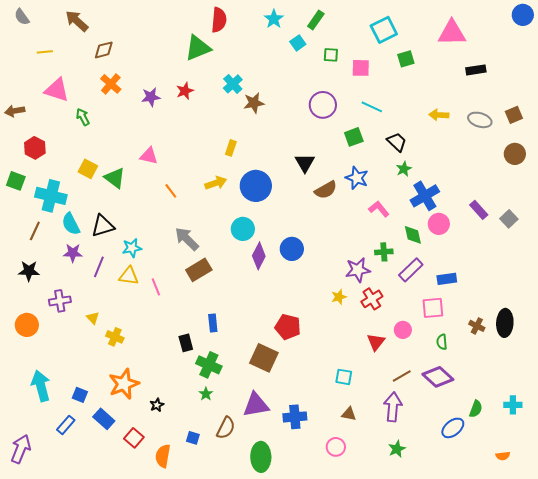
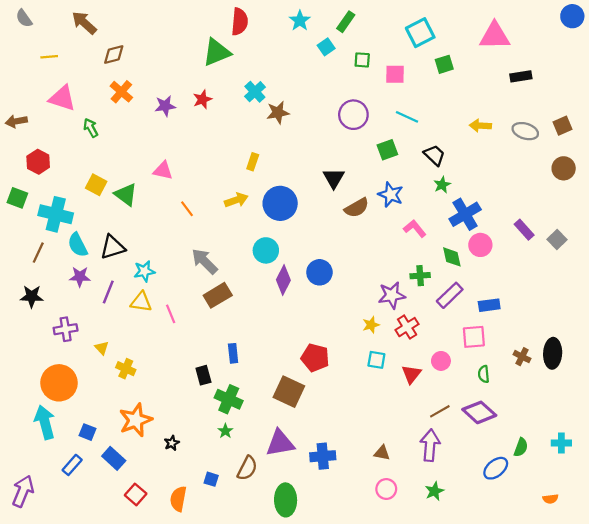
orange circle: (27, 325) -> (59, 383), moved, size x1.4
cyan square: (344, 377) -> (376, 360), moved
red square: (134, 438) -> (136, 494), moved
pink circle: (336, 447) -> (386, 489), moved

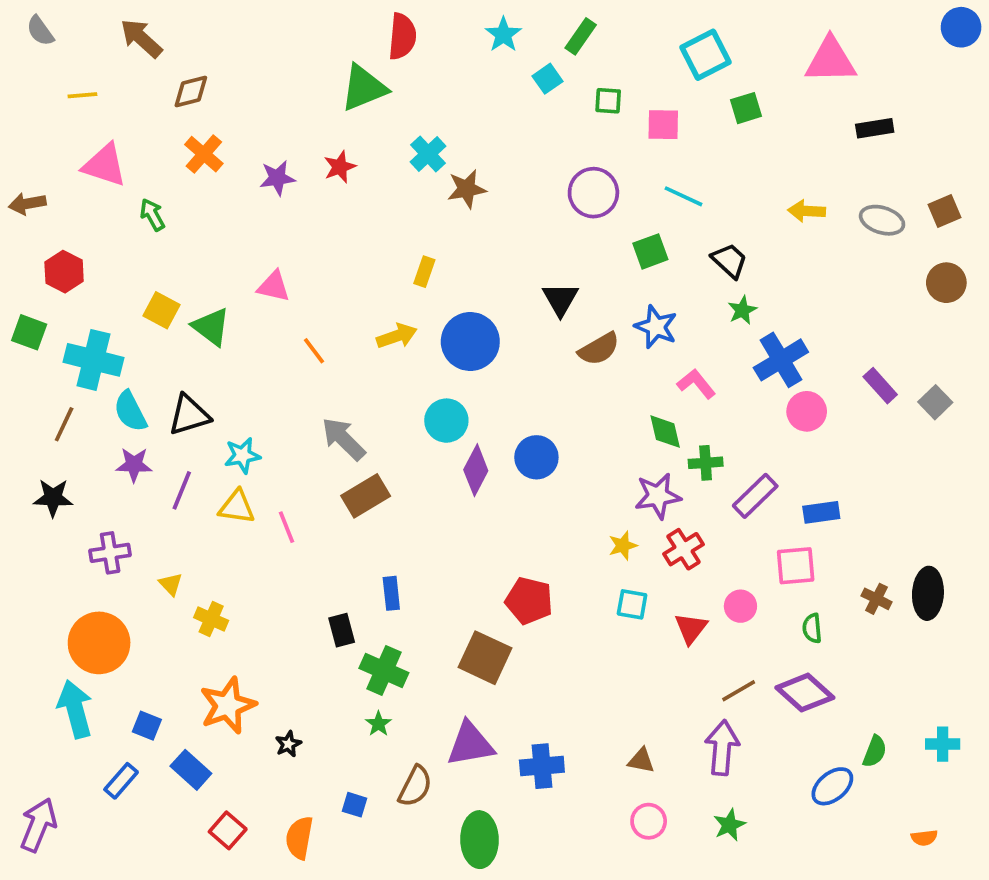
green diamond: (452, 257) -> (665, 432), moved

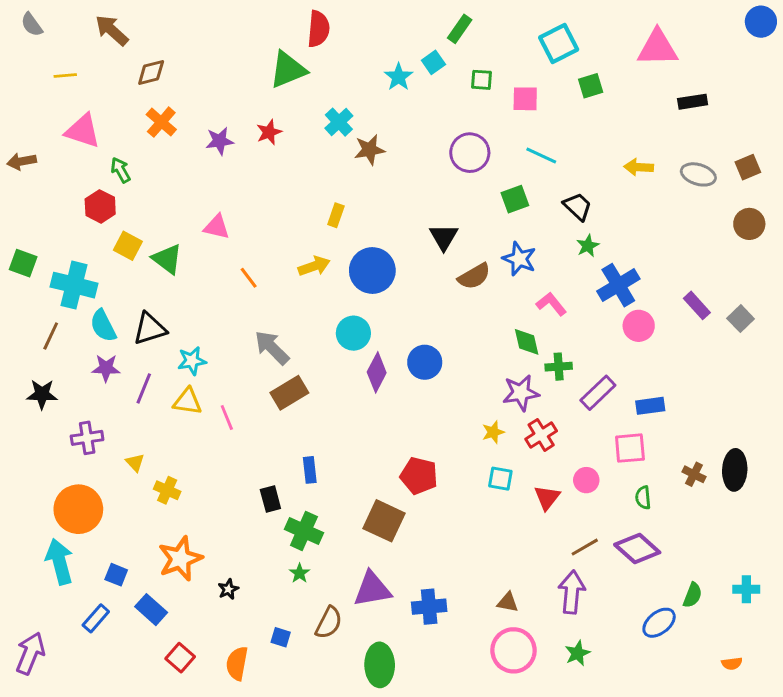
cyan star: (503, 35) -> (399, 77), moved
red hexagon: (64, 272) -> (100, 206), moved
pink circle: (649, 821) -> (514, 650), size x1.6

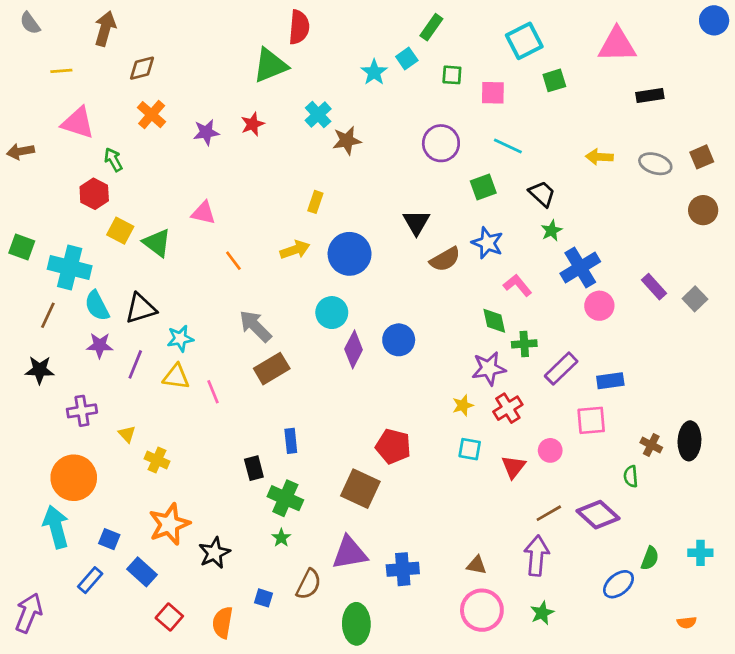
brown arrow: (112, 30) -> (105, 29), turned 64
green semicircle: (643, 498) -> (631, 476), moved
black star: (228, 589) -> (214, 553), size x1.6

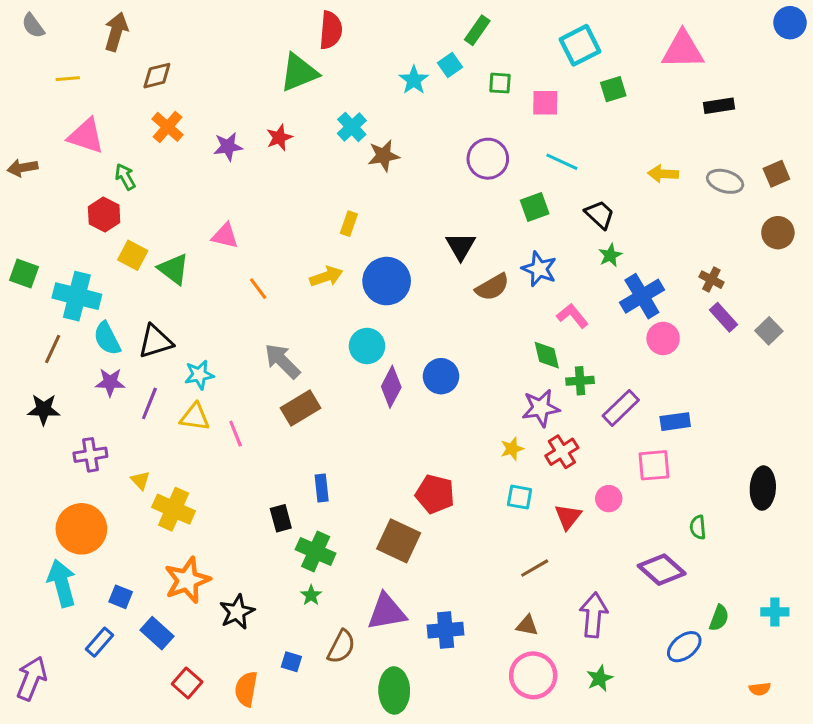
brown cross: (651, 445) -> (711, 280), moved
yellow cross: (157, 460) -> (174, 509), size x1.5
brown line: (549, 513) -> (535, 568), moved

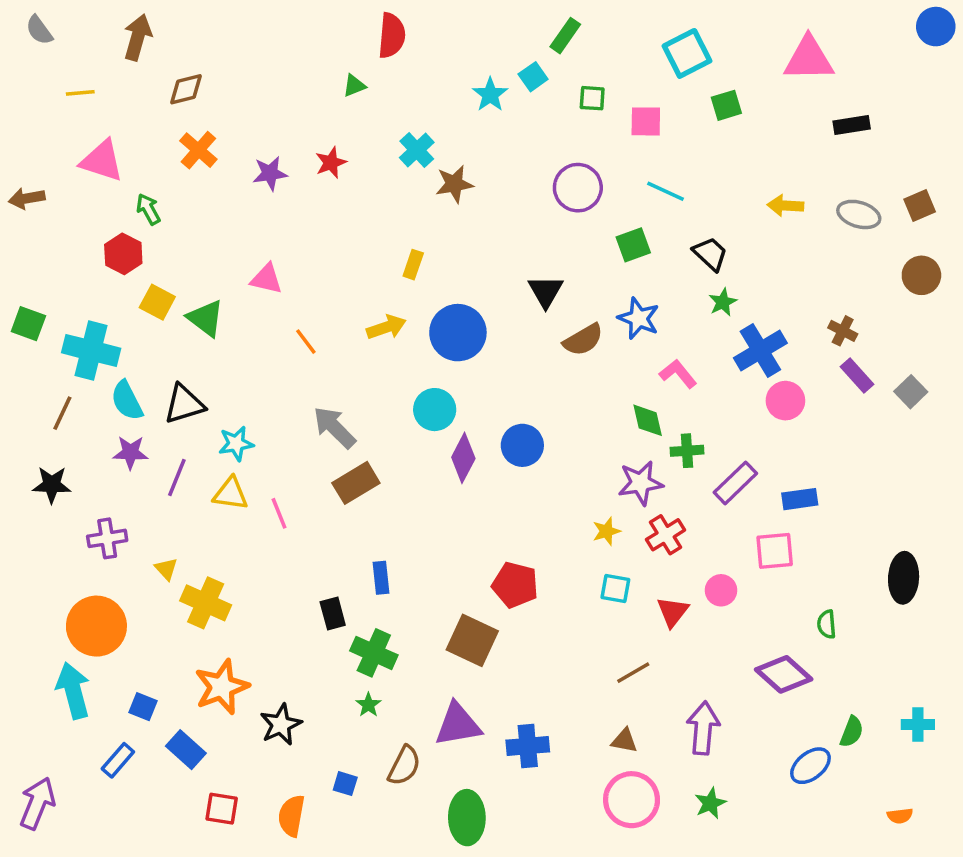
green triangle: (299, 73) -> (354, 86), size x0.5
red square: (187, 683) -> (222, 809), turned -32

